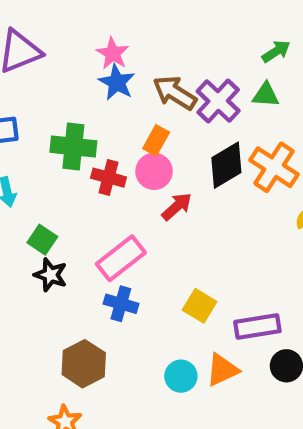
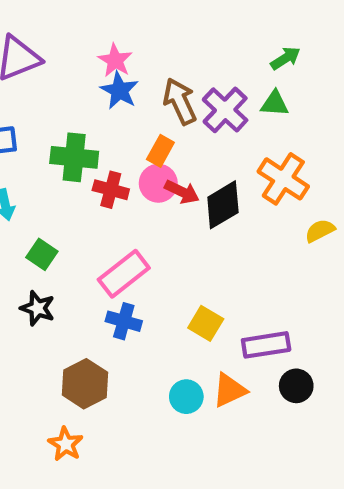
brown arrow: (175, 93) -> (180, 101), turned 33
black diamond: (226, 165) -> (223, 205), moved
red arrow: (177, 207) -> (182, 192), moved, turned 68
black star: (51, 275) -> (38, 308), moved

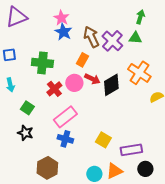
green arrow: (285, 58) -> (140, 17), turned -40
pink circle: (158, 183) -> (74, 83), moved
red cross: (111, 190) -> (54, 89), moved, turned 35

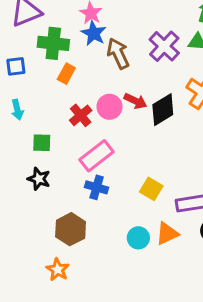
brown arrow: (91, 37) -> (118, 53), moved
orange rectangle: (82, 60) -> (66, 74), moved
green cross: (42, 63) -> (53, 43), moved
green square: (27, 108) -> (42, 143), turned -32

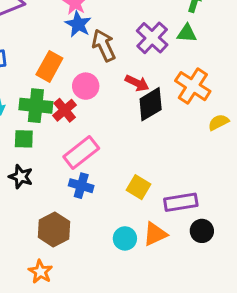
green cross: (53, 43) -> (36, 106), moved
orange rectangle: (66, 74) -> (49, 66), size x1.4
red arrow: (135, 101) -> (137, 83), moved
pink circle: (109, 107) -> (86, 86), moved

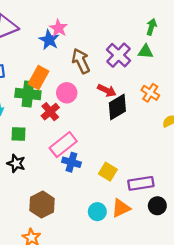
blue star: (78, 24) -> (49, 40), moved
orange cross: (193, 86) -> (150, 93), size x0.7
green cross: (36, 106) -> (28, 94), moved
blue cross: (81, 186) -> (71, 162), moved

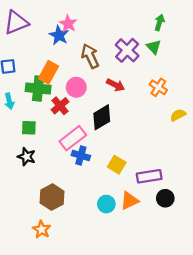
green triangle: (146, 52) -> (154, 47), turned 42
black diamond: (117, 107) -> (102, 117), moved

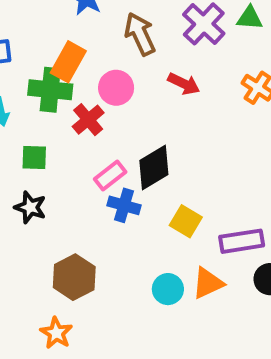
green triangle: (154, 47) -> (250, 18), turned -42
black diamond: (102, 117) -> (154, 167), moved
pink rectangle: (73, 138) -> (110, 175), size x0.7

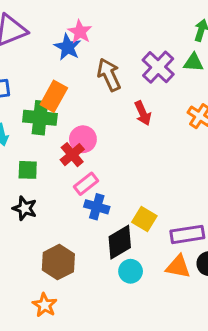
red arrow: (184, 84) -> (143, 113), turned 40
pink circle: (116, 88) -> (83, 139), moved
red cross: (88, 120) -> (72, 155), moved
black diamond: (154, 167) -> (120, 242), moved
orange triangle: (208, 283) -> (178, 267), moved, turned 36

